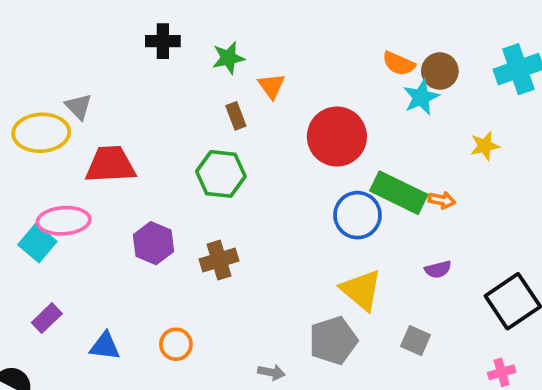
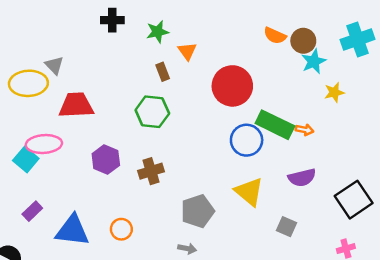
cyan star: (421, 97) -> (314, 61), moved
purple semicircle: (438, 269) -> (302, 178), size x1.5
gray pentagon: (333, 341) -> (197, 211), moved
blue triangle: (105, 346) -> (72, 230), size x1.6

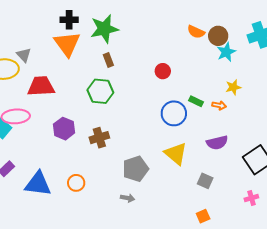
green star: (157, 32) -> (104, 29), size x1.6
orange triangle: (187, 51) -> (67, 44), moved, size x1.8
red circle: (232, 86) -> (163, 71), size x0.5
yellow star: (334, 92) -> (233, 87), moved
green rectangle: (275, 125) -> (196, 101), size x0.5

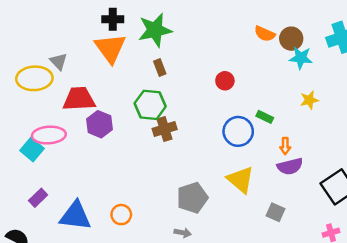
cyan star: (226, 52) -> (301, 58), turned 30
orange arrow: (219, 105) -> (285, 146), moved, turned 80
purple hexagon: (64, 129) -> (100, 124), moved
brown cross: (99, 138) -> (165, 129), moved

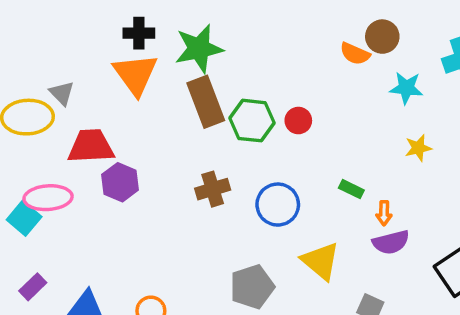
brown circle: (291, 39) -> (382, 37), moved
brown rectangle: (160, 68) -> (206, 102), size x2.0
green hexagon: (150, 105) -> (252, 121), moved
green rectangle: (265, 117) -> (351, 189), moved
blue circle: (238, 131) -> (278, 205), moved

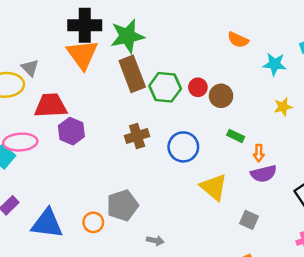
black cross: (139, 33) -> (85, 25), size x1.5
brown circle: (382, 37) -> (221, 96), moved
gray pentagon: (252, 287) -> (122, 205), moved

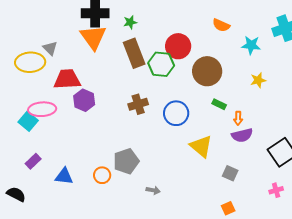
green star: (127, 36) -> (130, 22), size x0.5
red circle: (198, 87) -> (178, 46), moved, size x1.6
brown circle: (221, 96) -> (207, 71), size x1.5
blue triangle: (47, 224) -> (64, 176), size x0.7

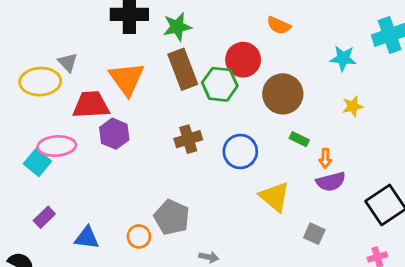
green star: (130, 22) -> (177, 27), size x1.5
orange semicircle: (221, 25) -> (279, 25), moved
orange triangle: (93, 37) -> (127, 79), moved
gray pentagon: (126, 161) -> (172, 217), turned -30

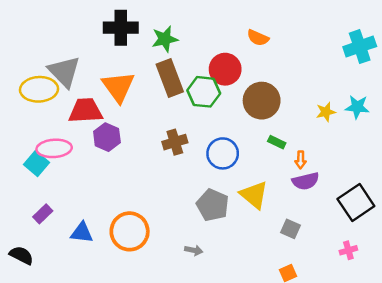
cyan star: (343, 58) -> (357, 107), moved
gray triangle: (68, 62) -> (64, 72), size x1.8
gray pentagon: (172, 217) -> (213, 205), moved
orange circle: (139, 236) -> (130, 231), size x1.8

